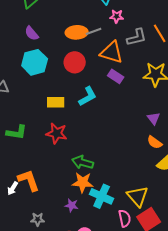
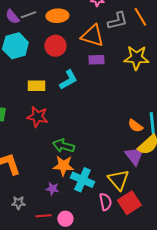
gray line: (94, 31) -> (28, 15), moved
purple rectangle: (116, 76) -> (96, 60), turned -35
purple triangle: (154, 118) -> (134, 156), moved, size x1.5

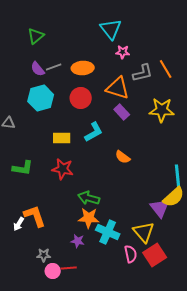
purple rectangle: (96, 60) -> (122, 112), turned 49
orange semicircle: (135, 126) -> (123, 157), moved
pink circle: (65, 219) -> (53, 271), moved

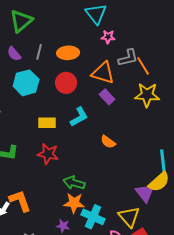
green triangle: (36, 36) -> (21, 21), size x1.4
gray line: (54, 67) -> (39, 52), turned -56
purple semicircle: (38, 69) -> (14, 54), moved
orange line: (166, 69) -> (143, 66), moved

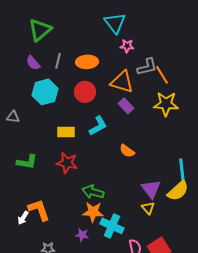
purple triangle: (145, 193) -> (151, 189), moved
yellow triangle: (129, 217) -> (148, 208), moved, size x0.6

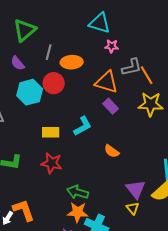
cyan triangle: (115, 23) -> (100, 23), turned -35
gray line: (58, 61) -> (49, 52), moved
red circle: (85, 92) -> (54, 83), moved

